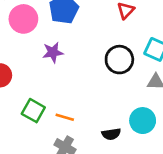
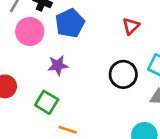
green square: (33, 111) -> (47, 102), moved

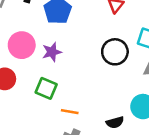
pink circle: (30, 32) -> (22, 45), moved

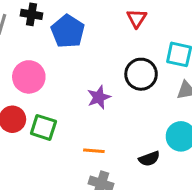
purple star: (52, 52) -> (99, 97), moved
green square: (46, 88) -> (43, 127), moved

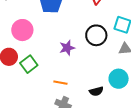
green square: (43, 127) -> (29, 64), turned 30

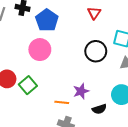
pink circle: (22, 30) -> (40, 50), moved
purple star: (67, 48) -> (81, 91), moved

